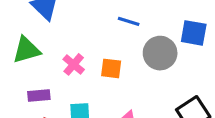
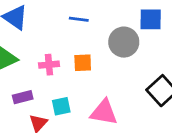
blue line: (129, 21) -> (79, 19), moved
pink cross: (74, 64) -> (49, 65), turned -36

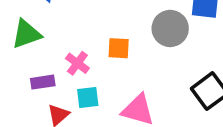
pink cross: (49, 65) -> (77, 63), moved, turned 36

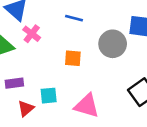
pink cross: (77, 63) -> (32, 34), moved

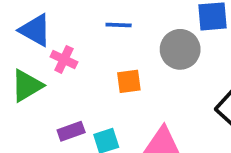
purple rectangle: (14, 83) -> (71, 131), moved

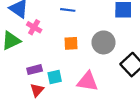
gray circle: (180, 49) -> (103, 42), moved

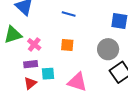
pink cross: (34, 27) -> (34, 44), moved
gray circle: (103, 42) -> (108, 49), moved

